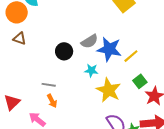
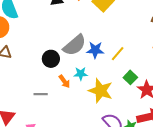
gray semicircle: (89, 41) -> (75, 45), size x1.4
blue star: (109, 49) -> (95, 50), size x0.7
orange arrow: (52, 101) -> (64, 81), moved

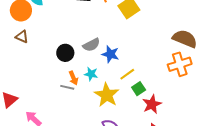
gray semicircle: (75, 45) -> (91, 45), size x0.7
yellow line: (118, 54) -> (127, 74), moved
gray line: (41, 94) -> (67, 87), moved

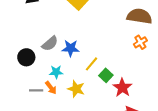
orange cross: (180, 64) -> (140, 42), size x0.6
orange arrow: (73, 78) -> (51, 88), moved
yellow star: (107, 95) -> (76, 89), size x0.7

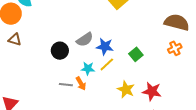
yellow line: (91, 64) -> (107, 64), moved
green square: (106, 75) -> (136, 54), moved
red star: (122, 88) -> (152, 91), turned -30
yellow star: (76, 89) -> (126, 89), moved

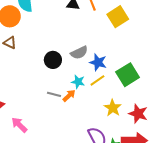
green square: (136, 54) -> (128, 75), size x1.6
orange arrow: (81, 84) -> (69, 96), turned -112

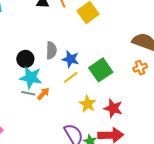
gray semicircle: (79, 53) -> (51, 50), turned -60
cyan star: (78, 82) -> (31, 78), moved, size x1.6

